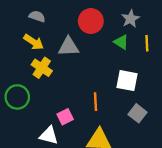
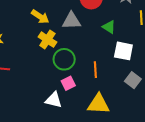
green triangle: (121, 42) -> (109, 27), moved
green circle: (17, 97) -> (64, 59), moved

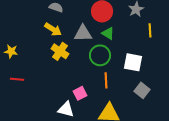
green triangle: (109, 27) -> (108, 33), moved
green circle: (64, 59) -> (100, 55), moved

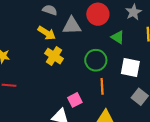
gray triangle: (83, 33) -> (72, 26), moved
green triangle: (108, 33) -> (118, 37), moved

